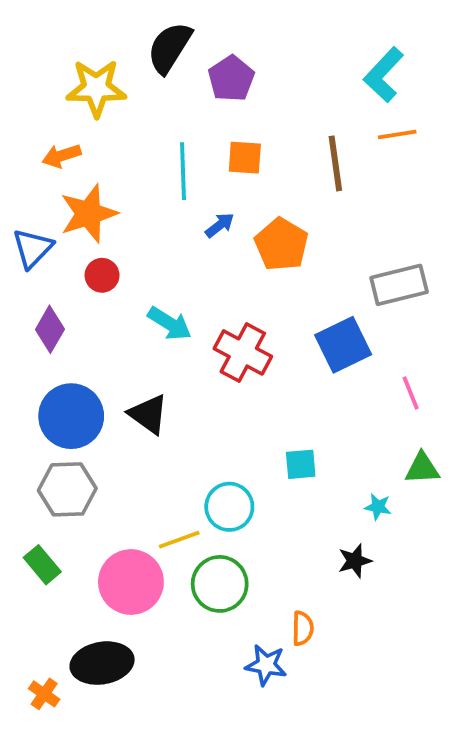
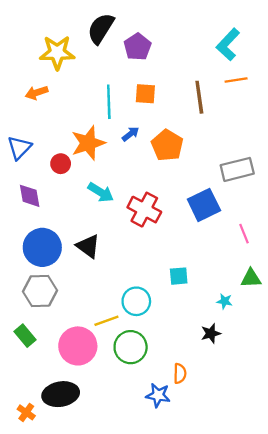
orange star: (89, 214) -> (88, 143), moved
purple diamond: (50, 329) -> (30, 196), turned -40

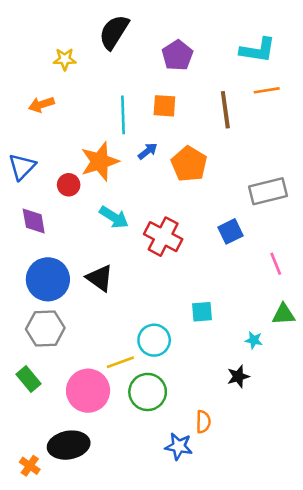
cyan L-shape: (228, 44) -> (258, 50), turned -124
purple pentagon: (137, 47) -> (177, 55), moved
yellow star: (57, 52) -> (65, 59), size x0.6
blue square: (204, 205) -> (230, 231), size x0.7

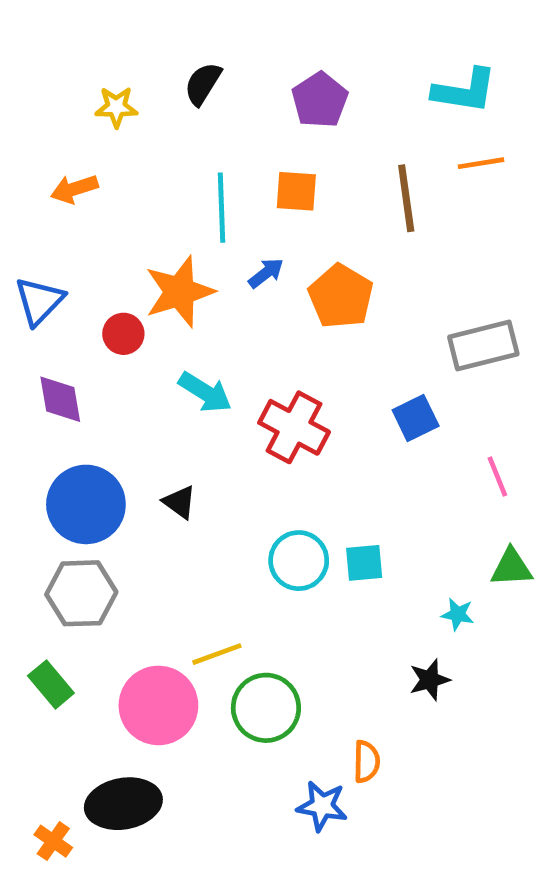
black semicircle: (114, 32) -> (203, 84), moved, size x0.7
black triangle: (100, 278) -> (179, 502), size x0.7
cyan circle: (154, 340) -> (299, 561), moved

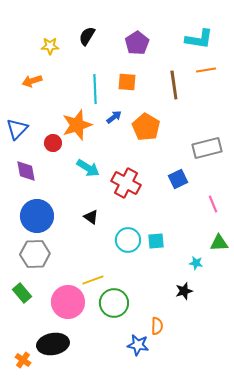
black triangle: (179, 502) -> (91, 217), moved

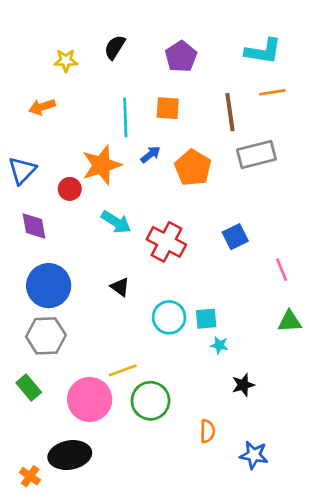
gray rectangle: (207, 148) -> (256, 155), moved
cyan star: (196, 263) -> (219, 345), moved
blue star: (138, 345) -> (254, 455), moved

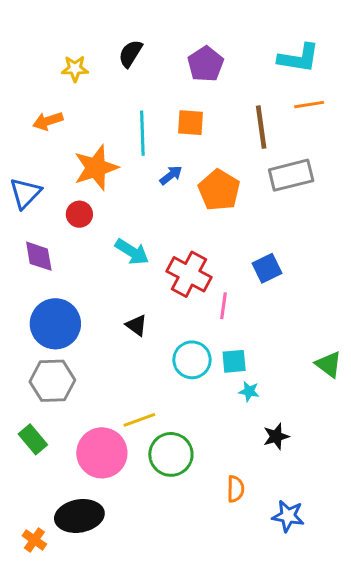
orange star: (102, 165) -> (96, 168), moved
pink line: (282, 270) -> (224, 306), moved, turned 30
green triangle: (290, 321) -> (329, 364), turned 40

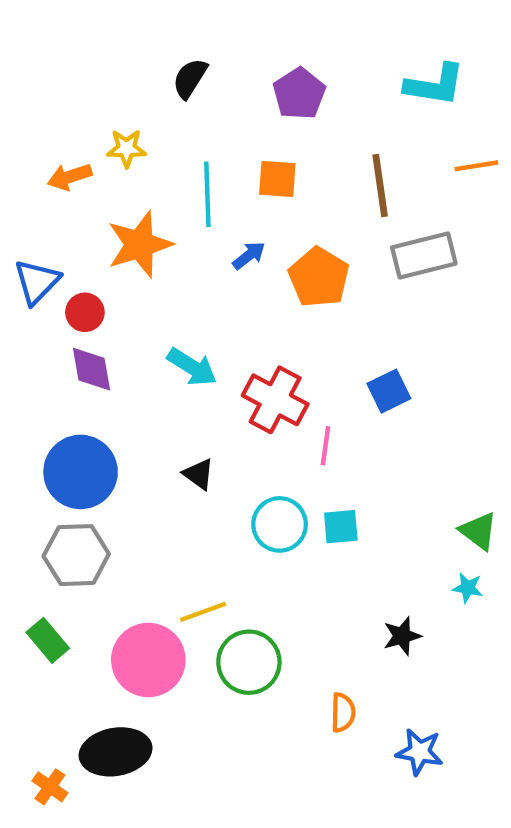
yellow star: (75, 69) -> (126, 148), moved
orange line: (309, 105) -> (476, 166), moved
red circle: (79, 214) -> (85, 312), moved
purple diamond: (39, 256) -> (91, 369), moved
cyan star: (249, 391) -> (468, 588), moved

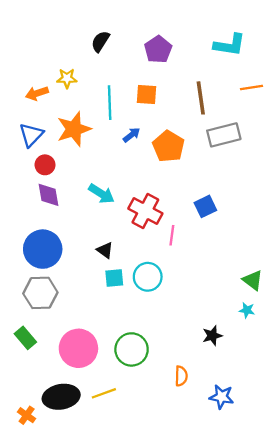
blue triangle: (37, 282) -> (31, 135), moved
cyan square: (341, 527) -> (114, 278), moved
yellow line: (203, 612) -> (104, 393), moved

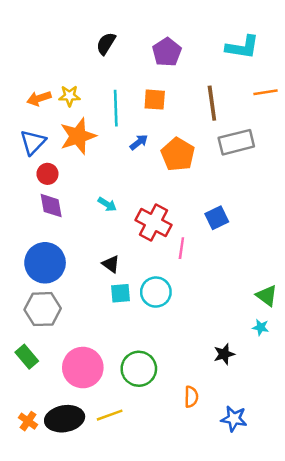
yellow star: (67, 78) -> (69, 96), moved
cyan arrow: (102, 194) -> (107, 204), size x0.7
orange cross: (27, 415) -> (28, 421), moved

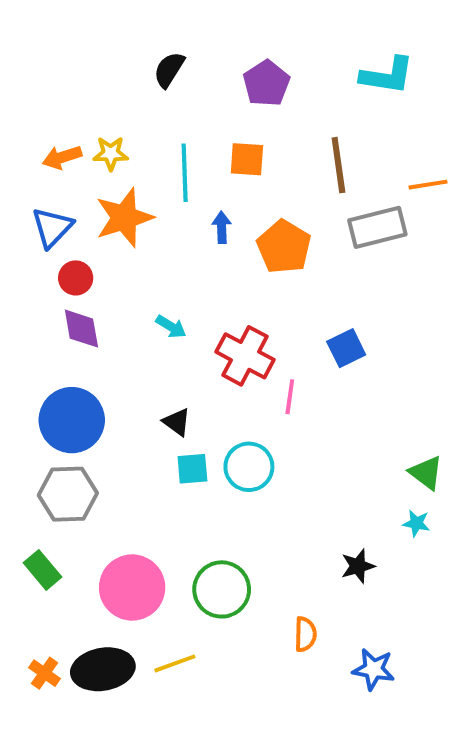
orange line: (266, 92) -> (428, 185), moved
blue arrow: (139, 142) -> (222, 227), turned -54

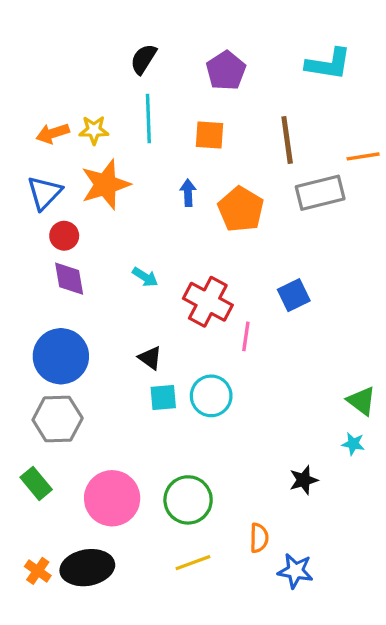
cyan line: (185, 173) -> (148, 118), moved
yellow line: (175, 663) -> (193, 563), moved
blue star: (373, 669) -> (295, 571), moved

